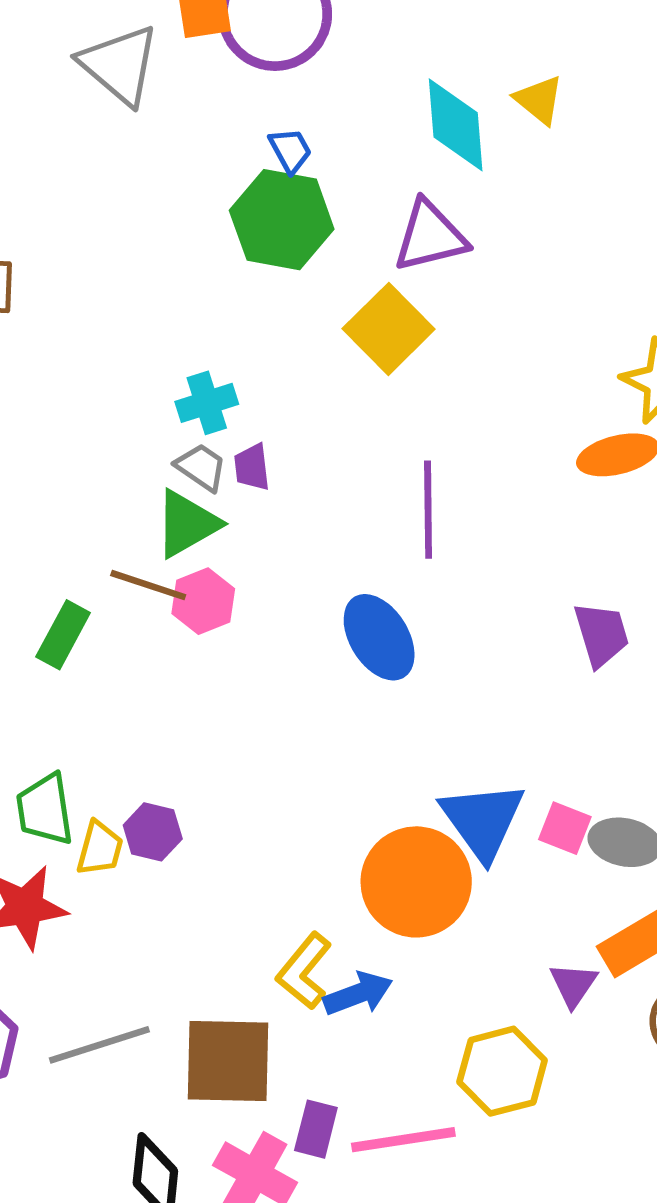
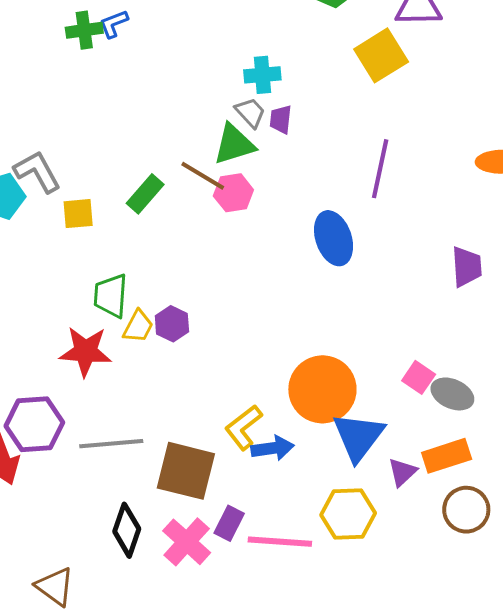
blue triangle: (483, 820) -> (358, 437), moved

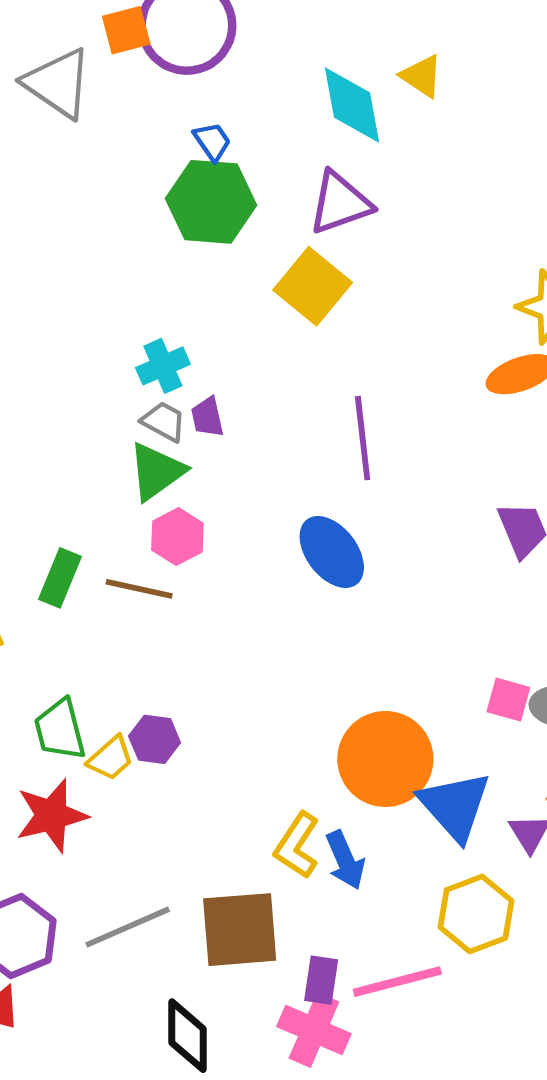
brown line: (203, 176) -> (139, 589), moved
yellow trapezoid: (138, 326) -> (111, 758), turned 39
blue arrow: (273, 448) -> (345, 860), turned 93
pink cross: (187, 542) -> (314, 1030), moved

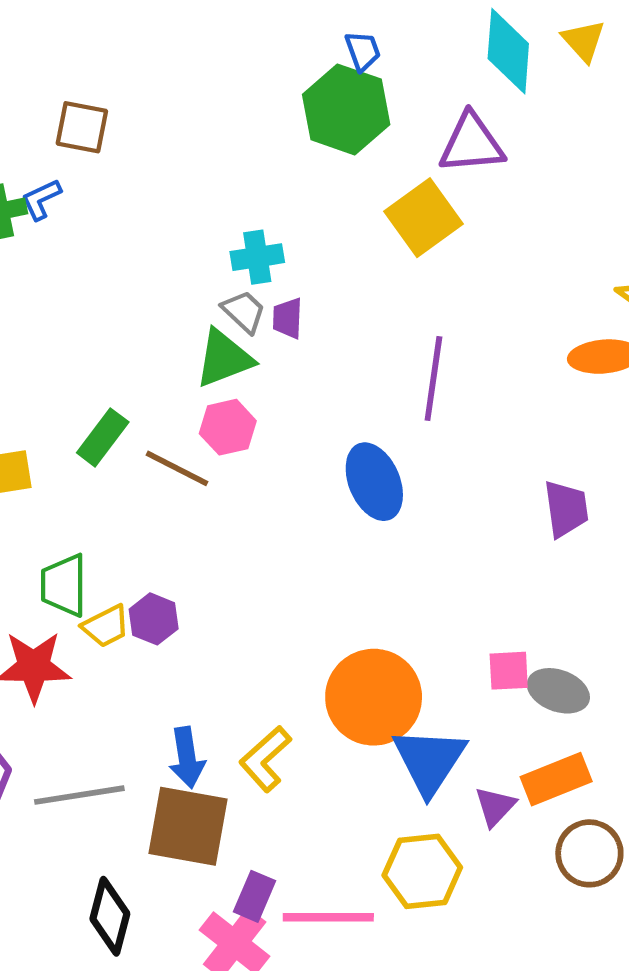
pink square: (508, 700) -> (509, 671), turned -33
blue arrow: (345, 860) -> (187, 758), moved

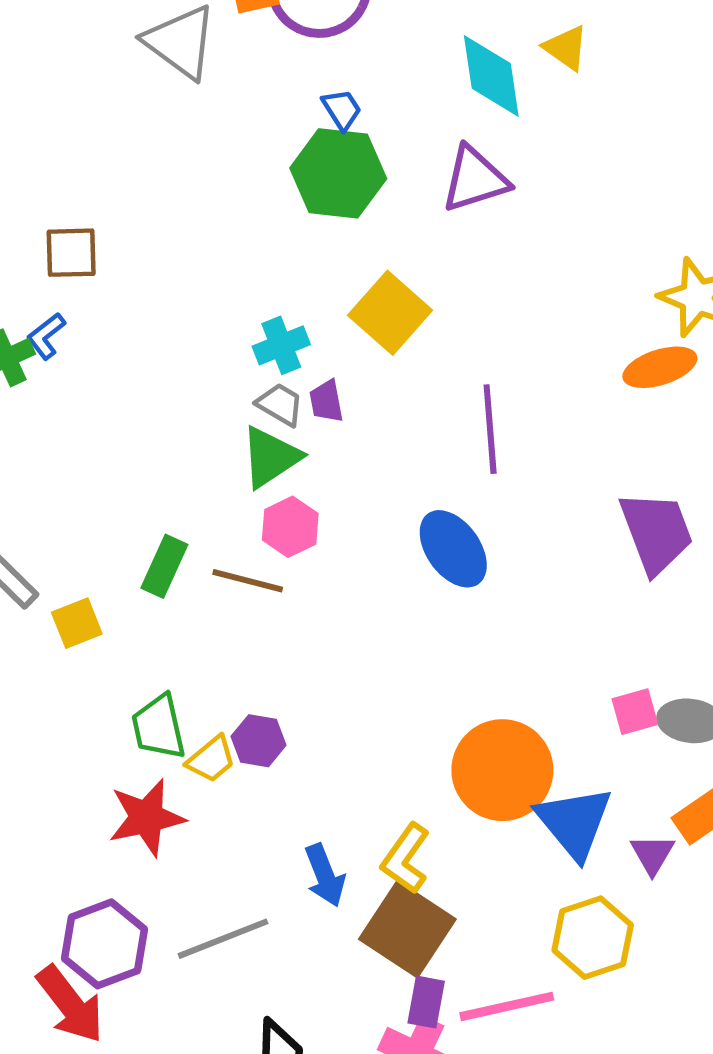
yellow square: (424, 218) -> (390, 313), moved
purple trapezoid: (566, 509) -> (656, 532), size x1.4
brown square: (188, 826) -> (407, 929), moved, turned 36

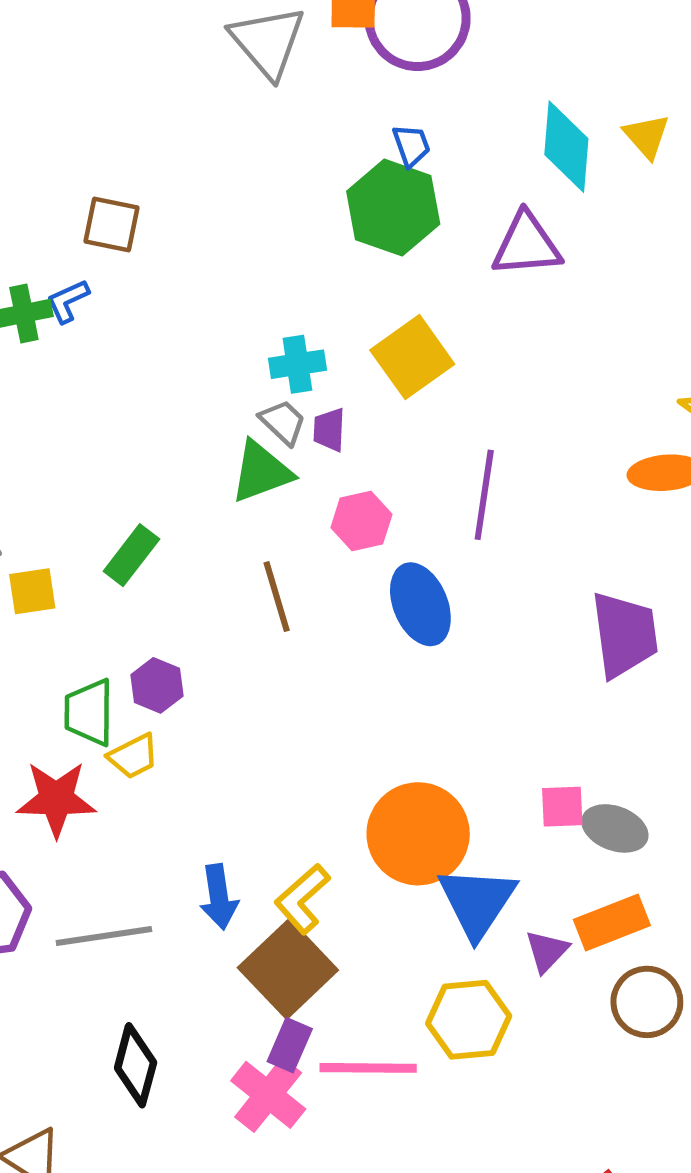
pink hexagon: (290, 527) -> (361, 521), moved
brown line: (248, 581) -> (277, 597), moved, turned 46
purple hexagon: (259, 741) -> (157, 685), moved

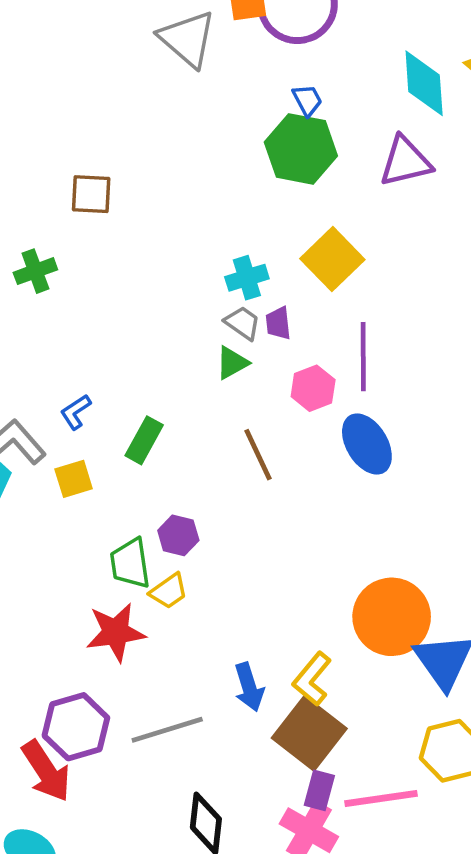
blue L-shape: (68, 301) -> (76, 412), moved
green triangle: (261, 472) -> (232, 363), size x0.7
purple line: (484, 495) -> (363, 357), moved

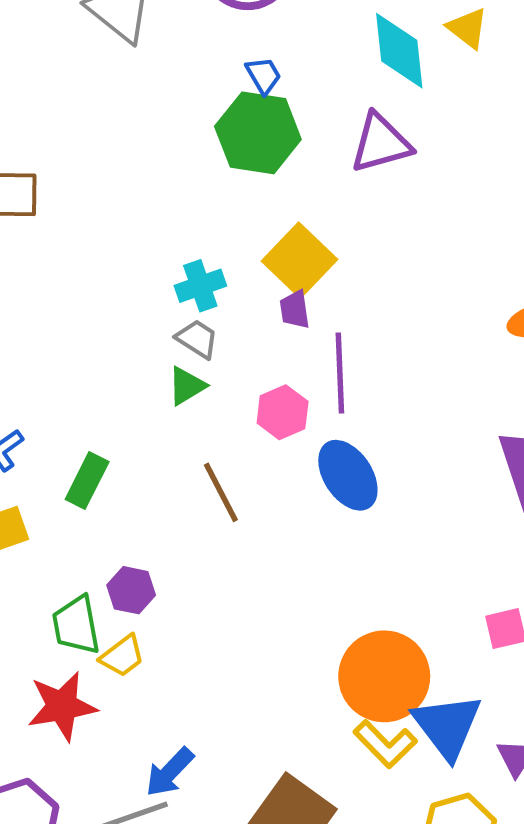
purple trapezoid: (278, 323) -> (295, 310), moved
yellow L-shape: (312, 679) -> (385, 744), moved, turned -82
blue arrow: (249, 687) -> (170, 772), moved, turned 63

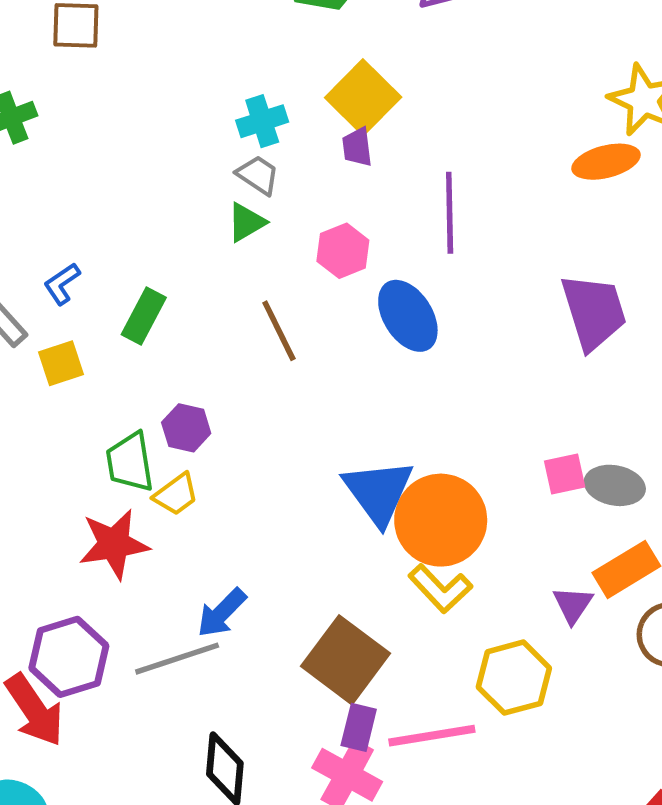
purple line: (340, 373) -> (450, 213), moved
blue triangle: (447, 726) -> (378, 492), moved

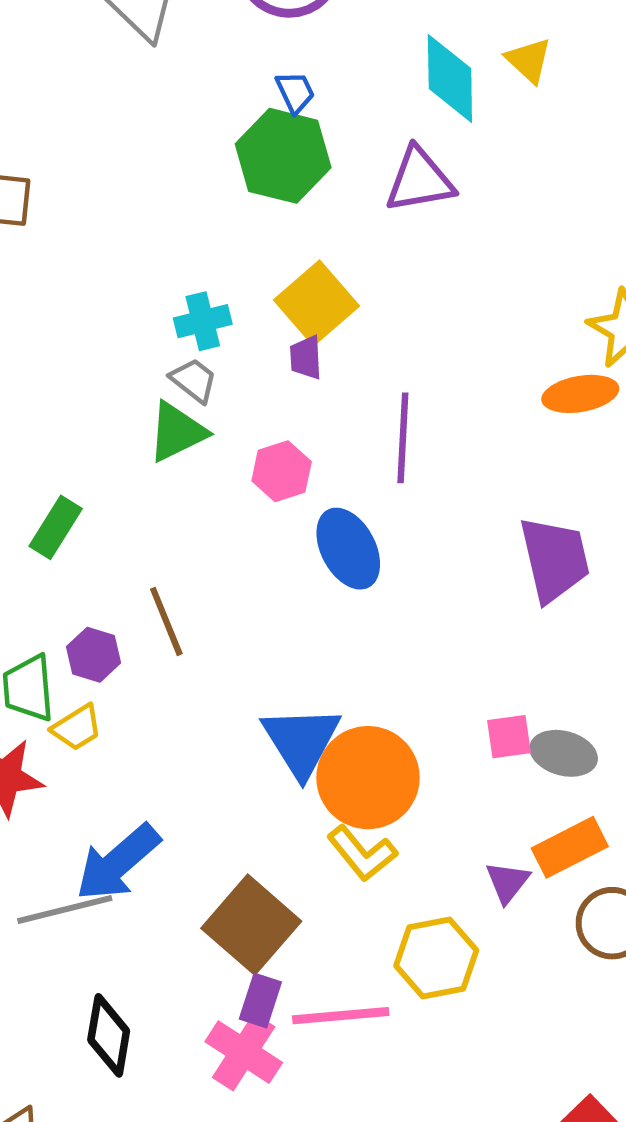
green triangle: (246, 222) -> (177, 432), size x1.4
brown line: (279, 331) -> (166, 621), moved
blue arrow: (222, 613) -> (118, 862), size x1.5

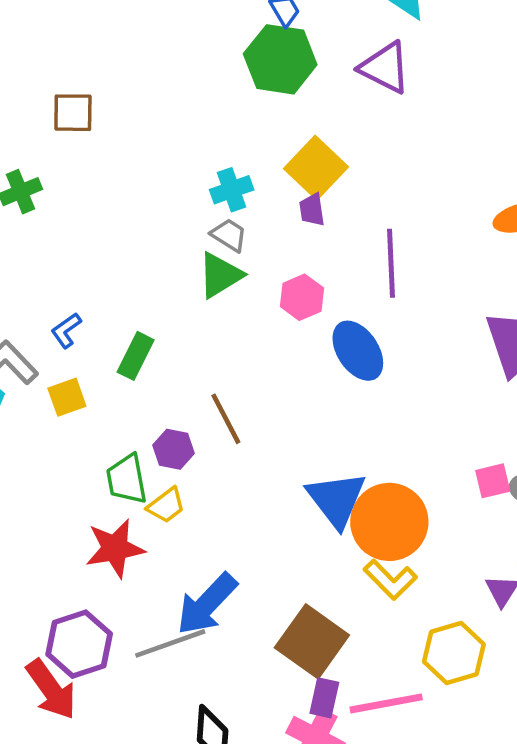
purple triangle: (420, 180) -> (385, 68), turned 42

